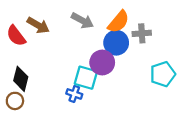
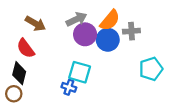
gray arrow: (82, 21) -> (76, 19), turned -54
red semicircle: (16, 36) -> (26, 48), moved
purple circle: (102, 63) -> (85, 34), moved

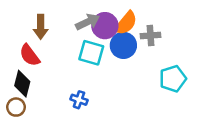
brown arrow: (35, 24) -> (41, 27), turned 60
purple circle: (85, 34) -> (105, 26), moved
cyan square: (80, 72) -> (91, 53), moved

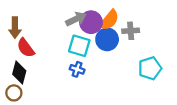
brown arrow: (41, 27) -> (15, 28), moved
blue cross: (79, 100) -> (77, 69), moved

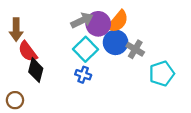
gray cross: (131, 31) -> (135, 49), moved, turned 35
cyan square: (79, 46) -> (85, 49), turned 30
black diamond: (19, 73) -> (36, 70), moved

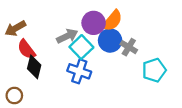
gray arrow: (82, 20) -> (67, 36), moved
brown arrow: (16, 30) -> (15, 28), turned 60
blue cross: (83, 75) -> (79, 71), size x1.5

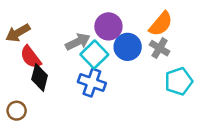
orange semicircle: (112, 21) -> (161, 24), moved
gray cross: (129, 47) -> (160, 48), moved

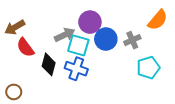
orange semicircle: (161, 24) -> (158, 20), moved
gray cross: (160, 48) -> (132, 40), turned 35
cyan square: (94, 54) -> (78, 45), turned -30
black diamond: (40, 77) -> (49, 64), moved

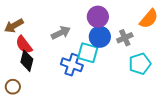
purple circle: (90, 22) -> (98, 17), moved
cyan square: (78, 45) -> (88, 53), moved
black diamond: (49, 64) -> (27, 61), moved

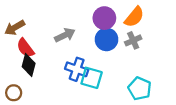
orange semicircle: (149, 19) -> (134, 17), moved
cyan square: (88, 53) -> (92, 78), moved
cyan pentagon: (140, 64) -> (140, 89), moved, turned -30

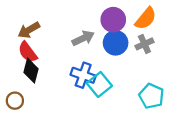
brown arrow: (15, 28) -> (29, 30), moved
gray arrow: (65, 35) -> (83, 38), moved
cyan square: (92, 78) -> (99, 84), turned 35

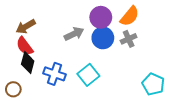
blue cross: (83, 75) -> (54, 74), moved
cyan pentagon: (151, 96) -> (153, 84), moved

